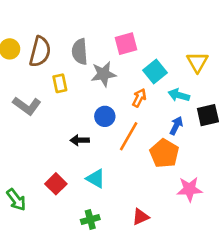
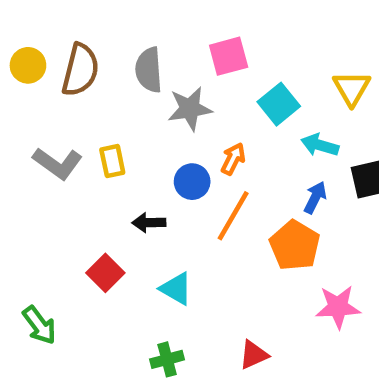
yellow rectangle: (60, 83) -> (112, 161), moved
orange arrow: (139, 98) -> (233, 159), moved
red square: (56, 184) -> (105, 273), moved

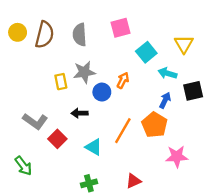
gray star: (190, 109) -> (84, 72), moved
gray L-shape: (58, 163) -> (35, 121), moved
orange line: (233, 216) -> (123, 131), moved

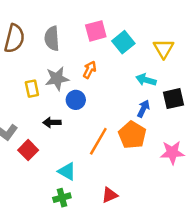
cyan square: (146, 52) -> (123, 42), moved
orange arrow: (123, 80) -> (90, 70), moved
cyan triangle: (94, 147) -> (67, 171), moved
pink star: (177, 156) -> (172, 153), moved

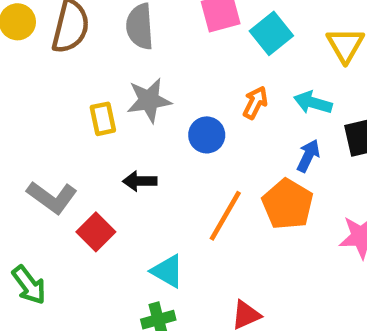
orange arrow: (90, 70) -> (255, 103), moved
blue circle: (76, 100) -> (207, 135), moved

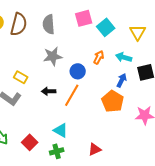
yellow rectangle: (103, 119) -> (21, 77), moved, turned -48
orange line: (225, 216) -> (72, 95), moved
red square: (96, 232) -> (30, 142), moved

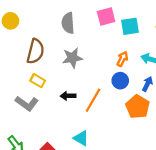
brown semicircle: (19, 24) -> (35, 51), moved
cyan square: (106, 27) -> (130, 26), turned 30
blue circle: (78, 71) -> (120, 81), moved

